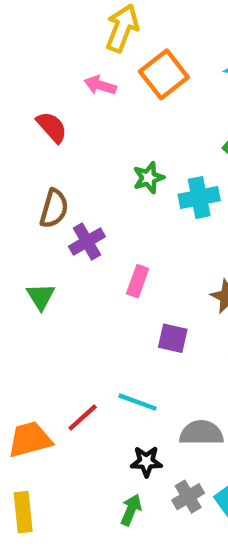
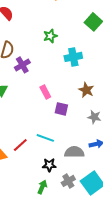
cyan cross: (199, 197) -> (73, 57), moved
pink rectangle: (138, 281) -> (45, 92), moved, turned -48

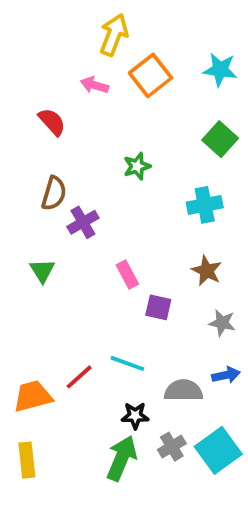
cyan cross: (73, 57) -> (205, 205), moved
green arrow: (42, 187) -> (122, 458), size x1.6

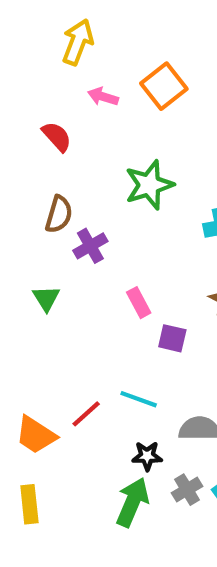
yellow arrow: (114, 35) -> (78, 42), moved
green star: (137, 166) -> (149, 185), size x1.6
orange trapezoid: (33, 396) -> (36, 435), turned -132

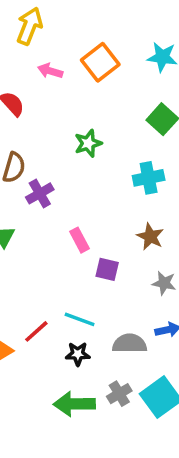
green star: (149, 185) -> (88, 143), size x0.7
black star: (147, 456) -> (78, 354), moved
green arrow: (132, 502) -> (74, 404), turned -114

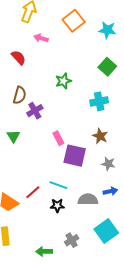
orange square: (100, 62) -> (74, 21), moved
purple square: (107, 269) -> (75, 156), size x1.6
gray cross: (119, 394) -> (72, 240), moved
green arrow: (74, 404) -> (44, 251), moved, size x0.7

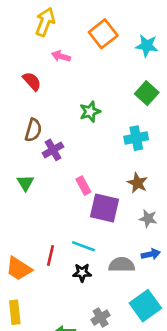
red line: (33, 192) -> (50, 255), turned -35

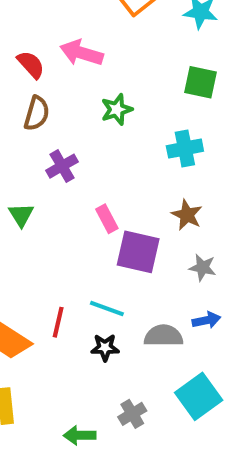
pink arrow: (61, 56) -> (82, 53), moved, size x1.5
green square: (147, 93) -> (201, 82), turned -30
brown semicircle: (33, 130) -> (37, 113), moved

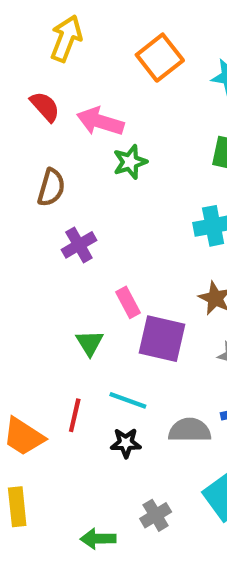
red semicircle: (31, 65) -> (45, 107), moved
green star: (117, 109) -> (130, 162), moved
green triangle: (21, 215) -> (90, 343), moved

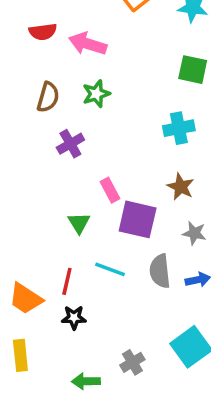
red semicircle: (45, 107) -> (43, 32), turned 124
green star: (130, 162) -> (96, 94), moved
gray semicircle: (190, 430) -> (160, 271), moved, turned -96
black star: (126, 443) -> (74, 318), moved

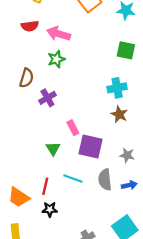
green star: (96, 94) -> (56, 59), moved
brown semicircle: (48, 97) -> (26, 78), moved
brown star: (181, 187) -> (119, 114), moved

